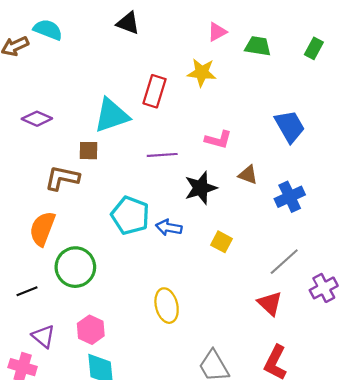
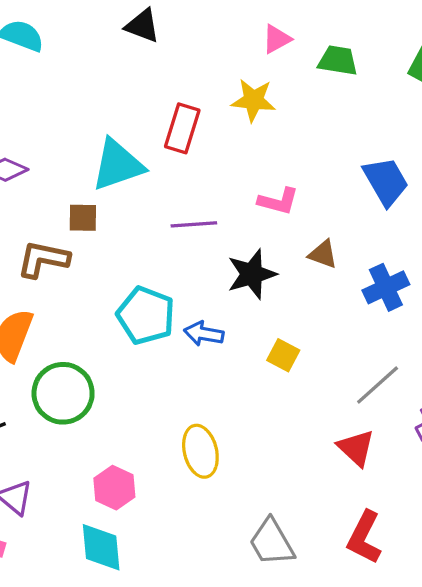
pink hexagon: (91, 330) -> (114, 488), moved

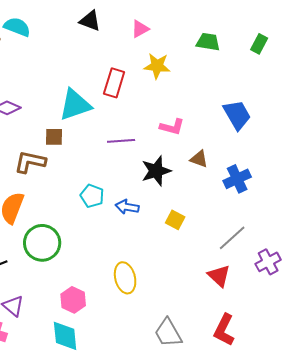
pink triangle: (277, 39) -> (140, 29), moved
cyan pentagon: (146, 315) -> (92, 196), size x0.7

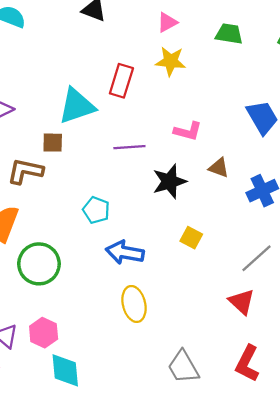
pink triangle: (140, 29) -> (167, 22), moved
blue arrow: (127, 207) -> (125, 252), moved, size x1.4
pink hexagon: (73, 300) -> (44, 333), moved

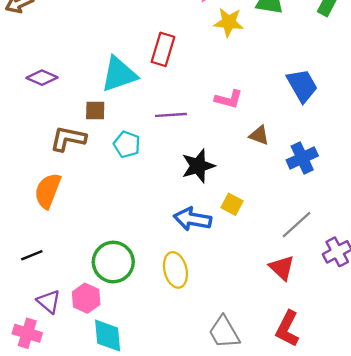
yellow star: (171, 61) -> (229, 22), moved
black star: (169, 181) -> (198, 166), moved
cyan pentagon: (96, 210) -> (127, 144), moved
blue arrow: (125, 252) -> (192, 219), moved
green circle: (39, 264) -> (113, 262), moved

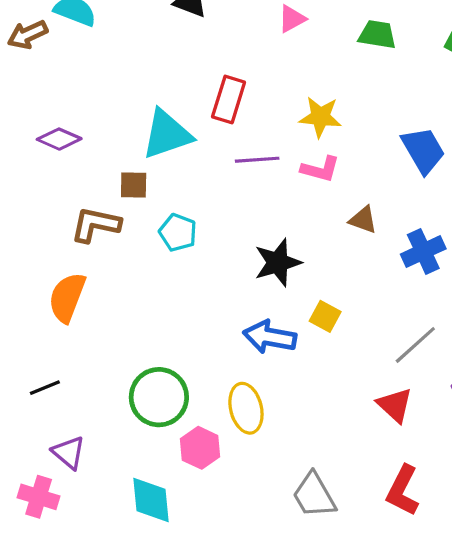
yellow star: (229, 22) -> (320, 117), moved
purple line: (171, 115) -> (257, 160), moved
pink hexagon: (86, 298) -> (200, 448), moved

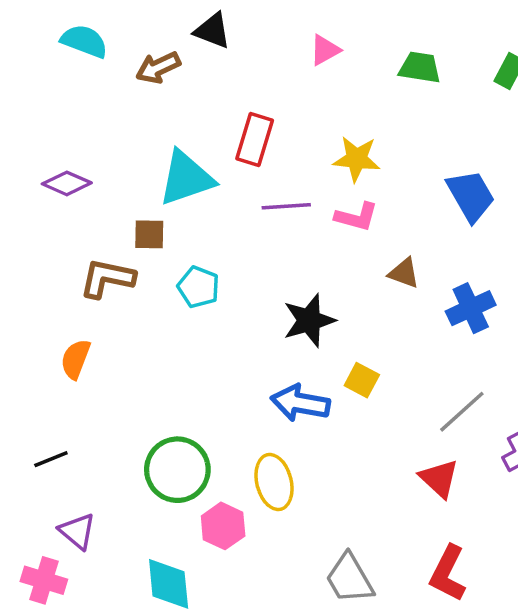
brown arrow: (27, 35) -> (158, 68), moved
orange semicircle: (67, 297) -> (76, 359), size x0.7

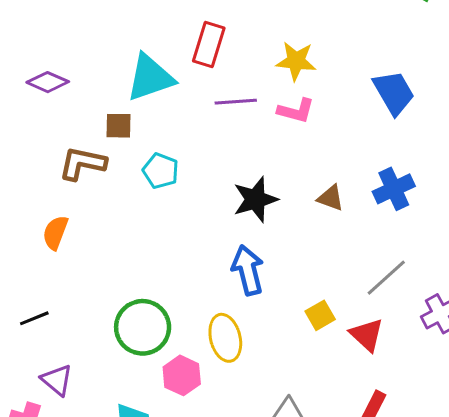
brown triangle: (404, 273) -> (331, 198), moved
yellow square: (362, 380) -> (320, 315), moved, turned 32
blue arrow: (300, 403) -> (248, 270), turned 66

